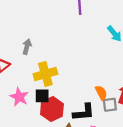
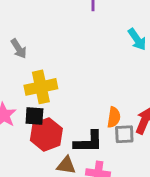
gray arrow: (27, 47) -> (19, 49), turned 128
orange semicircle: (101, 93) -> (114, 117), turned 32

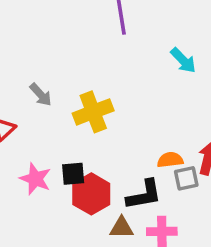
yellow cross: (41, 87) -> (93, 112), moved
orange semicircle: (114, 117) -> (170, 160), turned -96

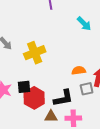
orange semicircle: (170, 160) -> (79, 70), moved

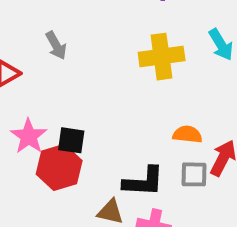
yellow cross: (35, 53) -> (162, 57), moved
red hexagon: (34, 98) -> (59, 167), moved

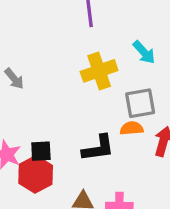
gray square: (194, 174) -> (140, 103), moved, size x1.4
black L-shape: (144, 182) -> (98, 148), moved

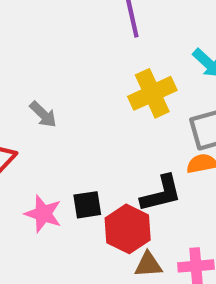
red hexagon: (36, 174) -> (128, 229), moved

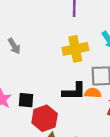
black L-shape: (161, 194) -> (74, 91), moved

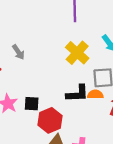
yellow cross: (75, 49) -> (77, 53), turned -35

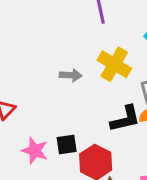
gray arrow: (18, 52) -> (71, 75), moved, turned -42

